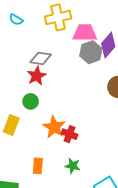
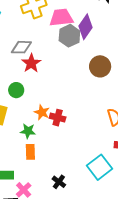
red star: (37, 76) -> (31, 63), moved
orange star: (54, 127) -> (42, 112), size x0.7
green star: (73, 166) -> (28, 131), moved

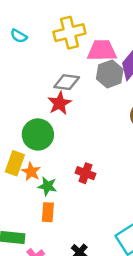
gray diamond: (21, 47) -> (67, 82), moved
green circle: (16, 90) -> (38, 134), size x1.6
orange star: (42, 112) -> (31, 172), moved

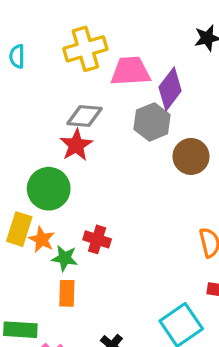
cyan semicircle: (19, 36) -> (17, 56), turned 63
gray hexagon: (110, 74) -> (152, 122), moved
red cross: (85, 173) -> (97, 239), moved

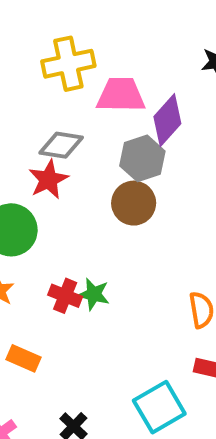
brown circle: (191, 156) -> (134, 203), moved
green star: (65, 258) -> (94, 294), moved
orange rectangle: (67, 293) -> (24, 358), turned -72

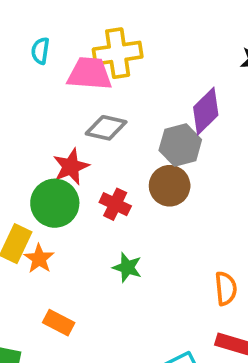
pink trapezoid: (121, 95) -> (90, 74), moved
red star: (48, 180) -> (71, 167), moved
red cross: (65, 296) -> (115, 204), moved

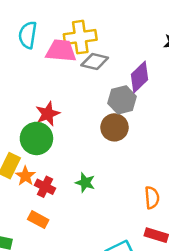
cyan semicircle: (40, 51) -> (28, 35), size x1.5
gray diamond: (106, 128) -> (95, 61), moved
red cross: (115, 204) -> (45, 187), moved

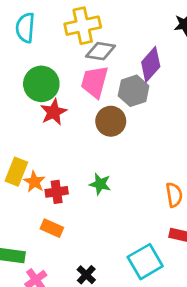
pink trapezoid: (61, 51) -> (95, 82), moved, turned -76
brown circle: (114, 127) -> (111, 121), moved
green circle: (36, 138) -> (41, 84), moved
red cross: (45, 187) -> (57, 192), turned -30

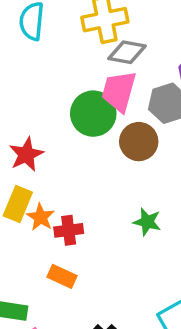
green circle: (41, 84) -> (93, 114), moved
red star: (54, 112) -> (26, 154), moved
green star: (100, 184) -> (147, 222), moved

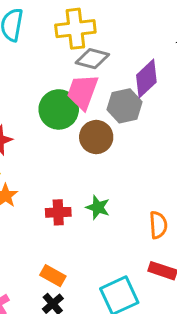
red cross: (69, 230) -> (58, 212), moved
orange rectangle: (62, 276) -> (53, 276), moved

